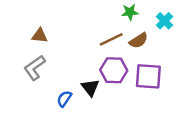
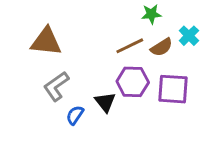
cyan cross: (164, 21) -> (189, 36), moved
brown triangle: (40, 36) -> (46, 41), size x1.6
gray L-shape: (35, 68) -> (56, 86), moved

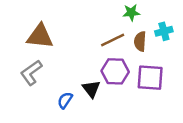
cyan cross: (189, 36) -> (164, 31), turned 30
brown semicircle: (162, 47) -> (140, 41), turned 126
gray L-shape: (56, 86) -> (31, 73), moved

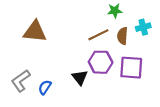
gray L-shape: (31, 73) -> (21, 81), moved
blue semicircle: (65, 100) -> (45, 87), moved

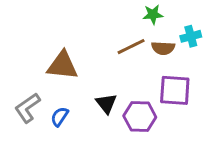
brown triangle: (35, 32) -> (62, 66), moved
brown semicircle: (122, 36) -> (163, 48), turned -91
purple hexagon: (101, 62) -> (140, 117), moved

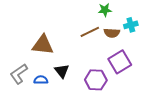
purple square: (175, 90) -> (120, 62), turned -35
black triangle: (106, 103) -> (62, 71), moved
blue semicircle: (60, 117) -> (41, 80), turned 56

